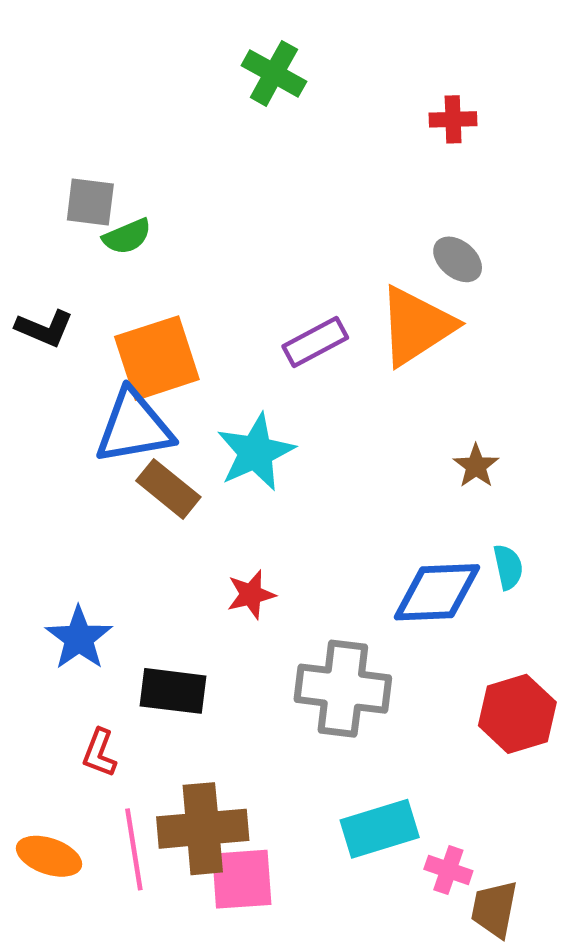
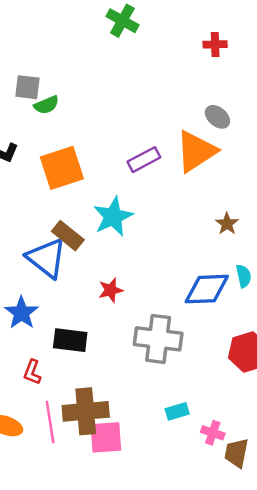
blue triangle: (134, 427) -> (46, 258), moved, turned 48
cyan rectangle: (380, 829) -> (177, 411), size x0.6

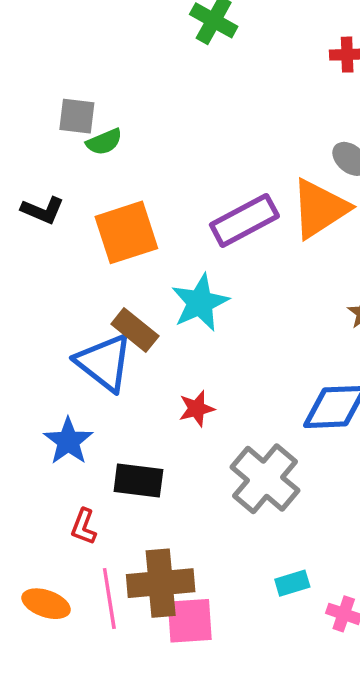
purple rectangle: (144, 160) -> (244, 220), size x1.4
gray cross: (158, 339) -> (265, 479), turned 33

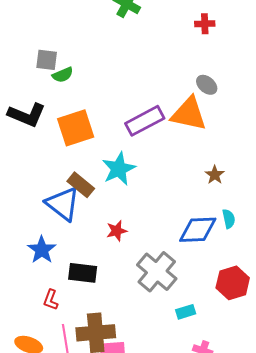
orange triangle: (320, 208) -> (189, 114), turned 45
black L-shape: (43, 210) -> (27, 115), size x1.5
cyan rectangle: (292, 583) -> (186, 312), moved

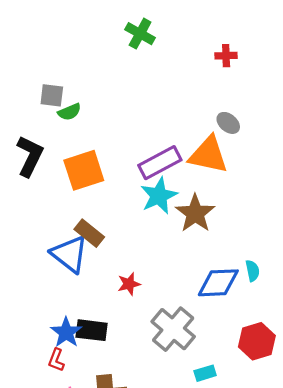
black L-shape: (27, 115) -> (30, 156), turned -87
cyan star: (119, 169) -> (159, 196), moved
brown star: (215, 175) -> (195, 213), moved, size x1.8
blue star: (42, 250) -> (66, 332), moved

